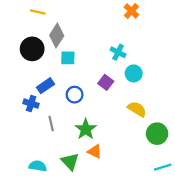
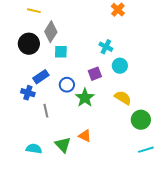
purple square: (106, 82) -> (95, 74), turned 32
green star: (86, 129) -> (85, 98), moved

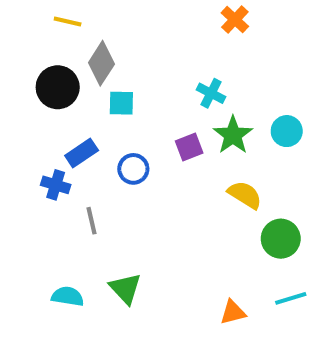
cyan circle: (120, 66) -> (287, 131), moved
green star: (85, 98) -> (233, 135), moved
orange triangle: (85, 136) -> (233, 312), moved, turned -40

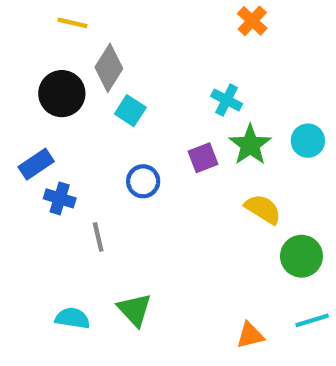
cyan square: (121, 103) -> (130, 111), turned 32
blue rectangle: (82, 153) -> (36, 164), moved

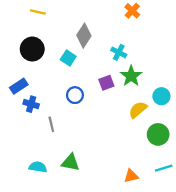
gray diamond: (109, 68) -> (84, 36), moved
cyan circle: (308, 141) -> (161, 96), moved
yellow semicircle: (263, 209) -> (138, 110), turned -72
green triangle: (135, 310) -> (70, 163), turned -36

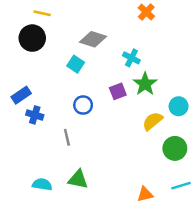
gray diamond: (84, 36) -> (93, 39), turned 75
black circle: (32, 49) -> (32, 38), moved
gray line: (51, 124) -> (67, 137), moved

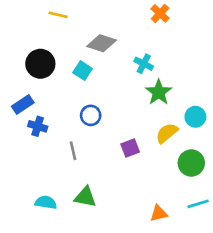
yellow line: (42, 13) -> (58, 15), moved
black circle: (32, 38) -> (40, 64), moved
purple square: (118, 91) -> (130, 148), moved

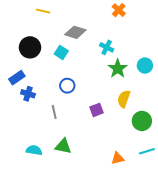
cyan circle: (195, 117) -> (145, 66), moved
yellow semicircle: (167, 133) -> (124, 99), turned -30

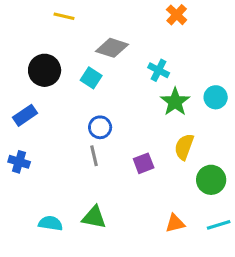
blue cross: (28, 94) -> (19, 162), moved
gray line: (54, 112) -> (94, 156), moved
orange triangle: (118, 158) -> (175, 223), moved

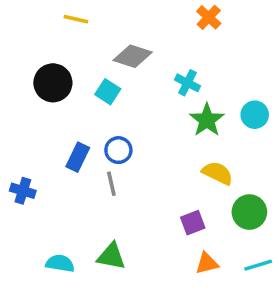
blue rectangle: (25, 115) -> (78, 157), moved, turned -30
yellow semicircle: (184, 147) -> (218, 173), turned 96
purple square: (144, 163) -> (193, 223), moved

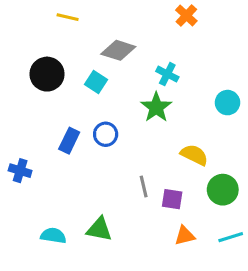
green star: (207, 120) -> (156, 107), moved
gray line: (111, 184) -> (144, 186), moved
purple square: (193, 223) -> (172, 199), turned 30

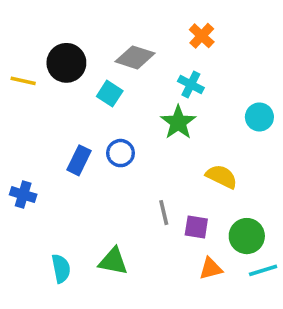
orange cross: (186, 15) -> (202, 36), moved
yellow line: (68, 17) -> (23, 81), moved
black circle: (47, 74) -> (66, 63), moved
green circle: (223, 190) -> (247, 236), moved
cyan semicircle: (53, 236) -> (61, 269), turned 70

